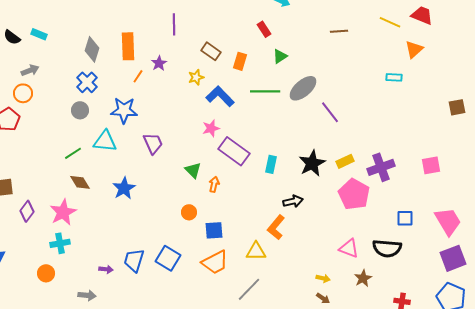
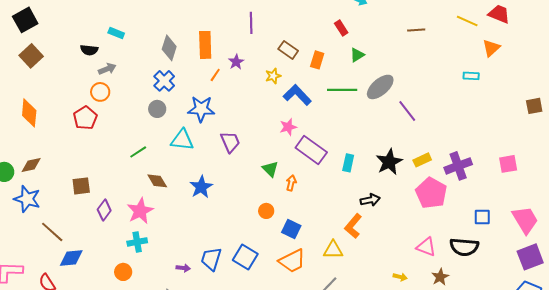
black semicircle: (12, 37) -> (89, 50), moved, turned -30
green line: (73, 153) -> (138, 152), moved
blue square: (214, 230) -> (291, 229), turned 30

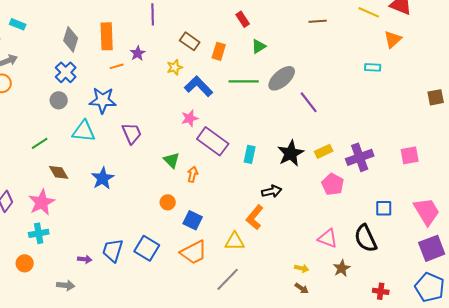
orange line: (215, 75) -> (117, 66), turned 40
pink pentagon: (431, 193) -> (333, 184), size x0.7
black semicircle: (464, 247) -> (366, 238), turned 60

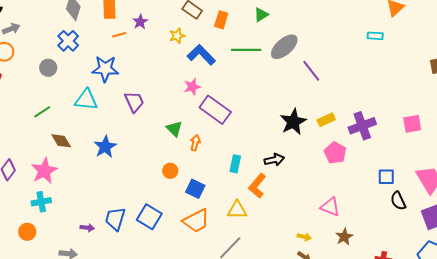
gray circle: (59, 100) -> (48, 68), moved
cyan rectangle: (250, 154) -> (235, 164), moved
black semicircle: (366, 238) -> (398, 201), moved, size x0.7

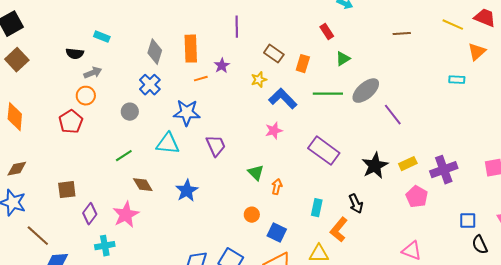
purple rectangle: (215, 110) -> (324, 151), moved
black arrow: (274, 160) -> (356, 204), turned 78
cyan cross: (41, 202) -> (105, 246), moved

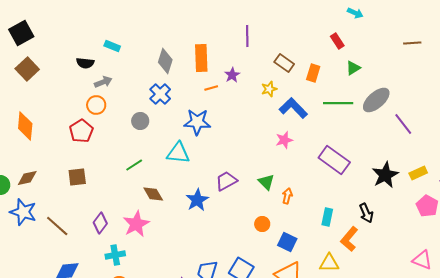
purple trapezoid: (216, 146) -> (226, 181), moved, turned -95
brown square: (67, 190) -> (77, 177), moved
brown line: (38, 236) -> (57, 226), moved

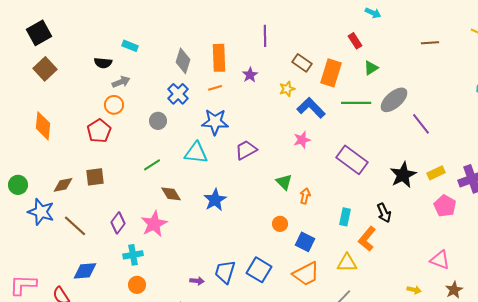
orange rectangle: (313, 73) -> (331, 73), size x1.5
orange line: (211, 88) -> (215, 88), moved
brown diamond: (27, 178) -> (63, 185), moved
purple trapezoid: (226, 181) -> (246, 150), moved

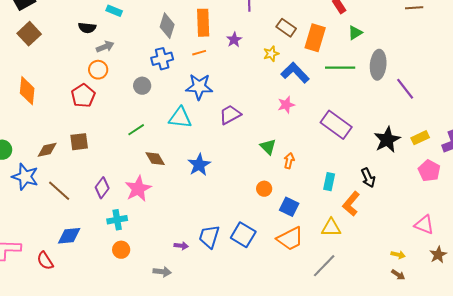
blue cross: (178, 94) -> (162, 59), turned 30
gray ellipse: (394, 100) -> (378, 65), turned -44

